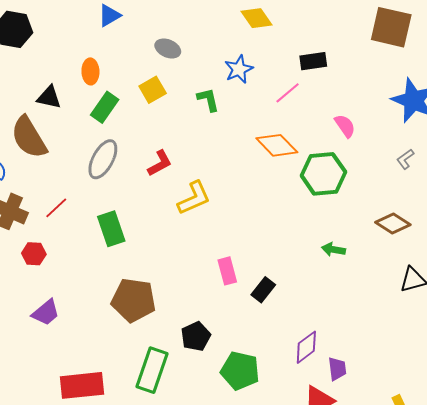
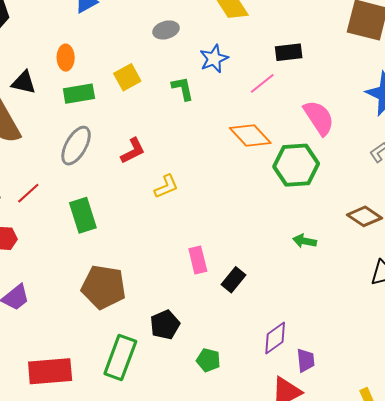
gray ellipse: (168, 48) -> (166, 30), moved, turned -40
green rectangle: (105, 107) -> (79, 94), turned 44
pink semicircle: (345, 126) -> (319, 118), size x1.5
yellow L-shape: (194, 198) -> (166, 186), size x0.7
green pentagon: (240, 371) -> (208, 360), size x0.6

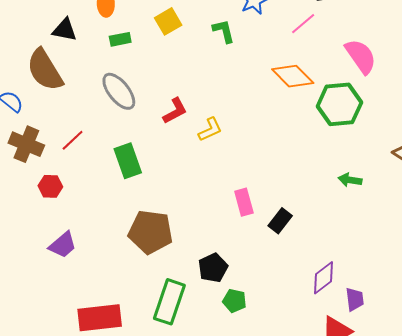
green rectangle: (79, 94) -> (120, 39), size x0.7
gray ellipse: (76, 146) -> (119, 91), turned -66
red L-shape: (133, 151) -> (175, 111), moved
green pentagon: (208, 360) -> (234, 301), moved

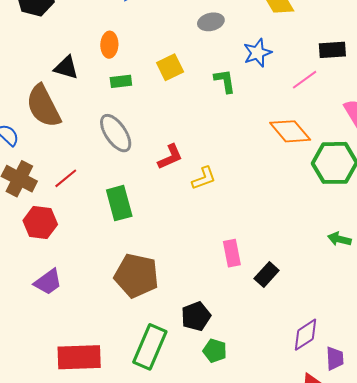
red hexagon: (50, 186) -> (40, 223), size x1.4

